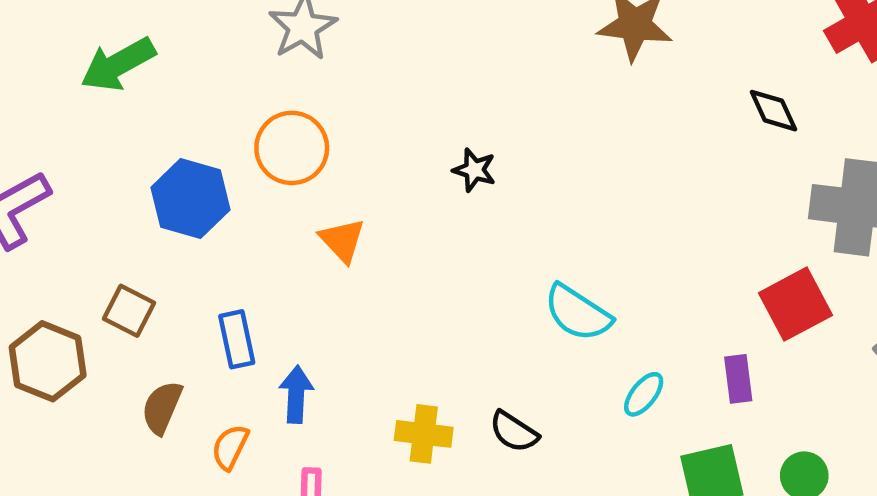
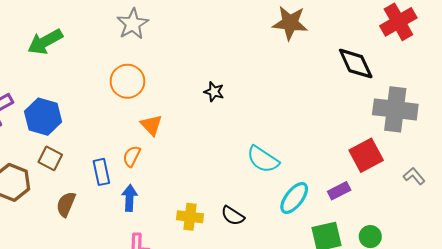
black diamond: (773, 111) -> (356, 64), size x1.5
blue hexagon: (191, 199) -> (43, 117), moved
purple rectangle: (738, 379) -> (339, 191), turned 70
cyan ellipse: (644, 394) -> (294, 198), size x1.5
orange semicircle: (230, 447) -> (132, 156), moved

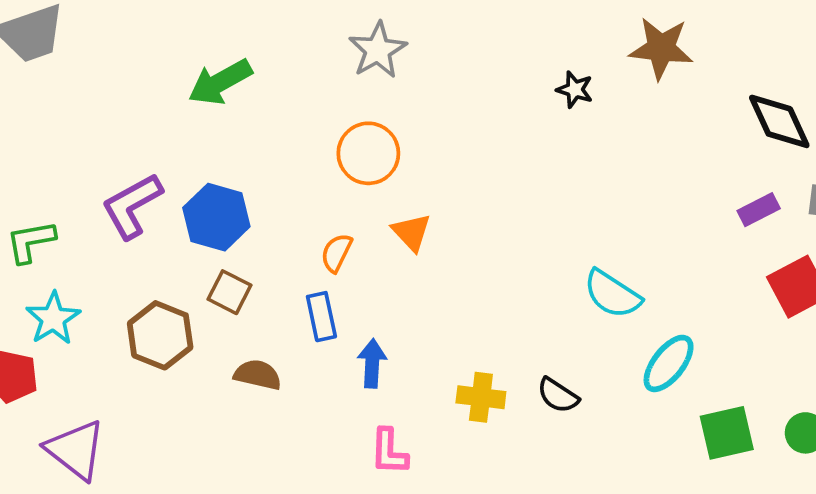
black star: (214, 92) -> (575, 90), moved
orange semicircle: (132, 156) -> (336, 253), moved
purple rectangle: (339, 191) -> (759, 210), moved
brown semicircle: (66, 204) -> (258, 375), turned 80

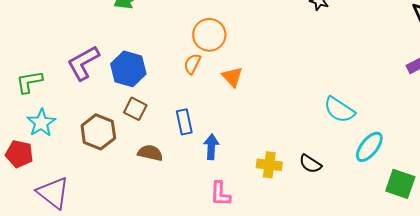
orange semicircle: (336, 253) -> (192, 64), moved
green square: (727, 433) -> (400, 184), turned 32

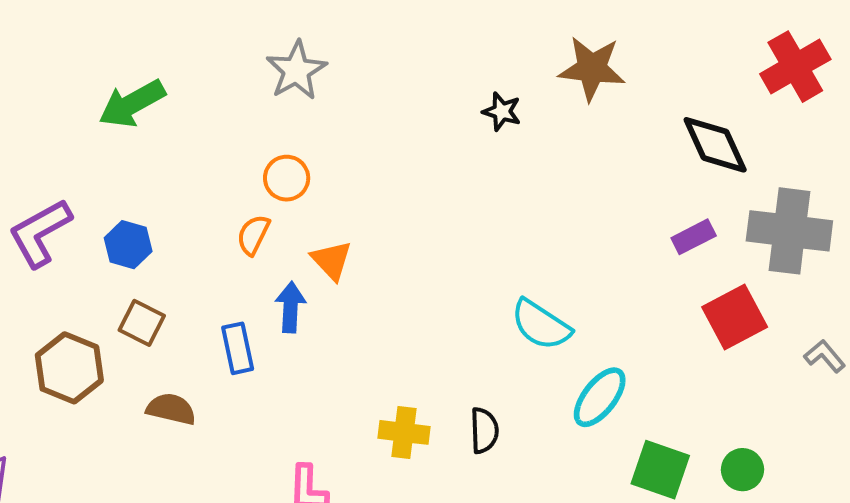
orange circle: (209, 35) -> (287, 178), size x0.7
blue hexagon: (128, 69) -> (128, 245), size x0.7
blue arrow: (211, 147) -> (290, 307), moved
black semicircle: (310, 164) -> (484, 430), turned -125

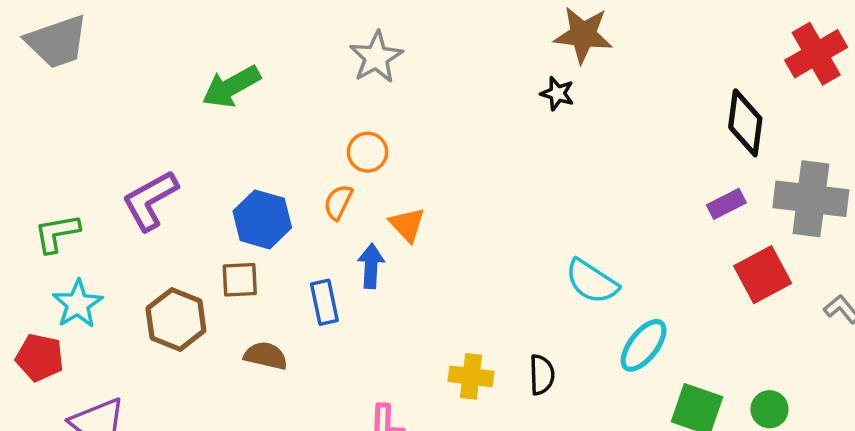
brown star: (592, 68) -> (583, 35), moved
black diamond: (715, 145) -> (745, 123), turned 32
blue hexagon: (128, 245) -> (262, 219), moved, size x1.4
brown square: (142, 323) -> (240, 280), turned -30

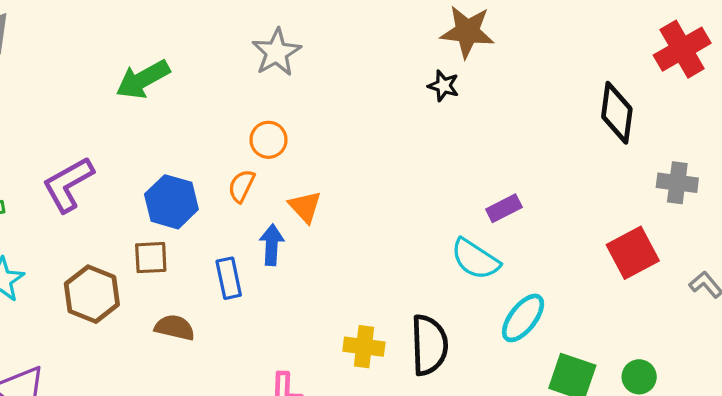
gray cross: (811, 199) -> (677, 183), size x0.6
purple rectangle: (726, 204) -> (504, 208), moved
black semicircle: (542, 375) -> (429, 345), size x1.6

